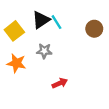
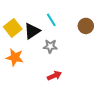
black triangle: (41, 20) -> (32, 31), moved
gray star: (44, 51) -> (50, 46), moved

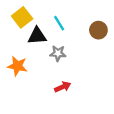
yellow square: (13, 28) -> (22, 17), moved
black triangle: (32, 31) -> (37, 36), turned 30

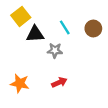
cyan line: (59, 23) -> (65, 27), moved
orange star: (17, 66) -> (20, 83), moved

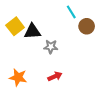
yellow square: (21, 16) -> (15, 26), moved
cyan line: (65, 27) -> (71, 12), moved

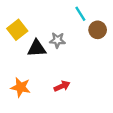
black triangle: (32, 31) -> (37, 48), moved
gray star: (51, 47) -> (57, 40), moved

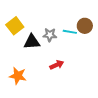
cyan line: (80, 14) -> (70, 32), moved, turned -48
red arrow: (62, 86) -> (57, 65), moved

